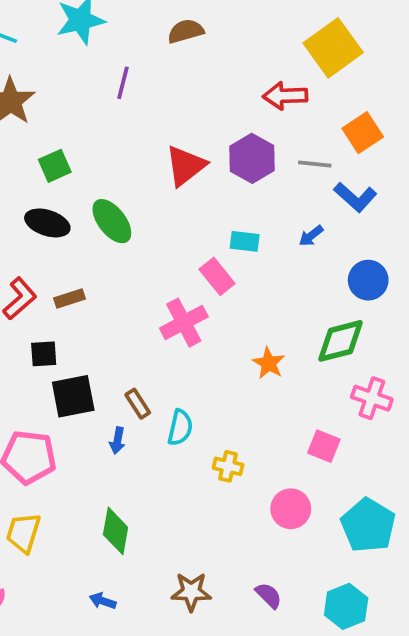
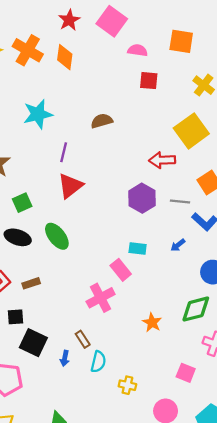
red triangle: (186, 166) -> (70, 186), moved
black square: (73, 396) -> (33, 343), turned 36
brown rectangle: (138, 404) -> (83, 339), moved
blue arrow: (117, 441) -> (65, 358), moved

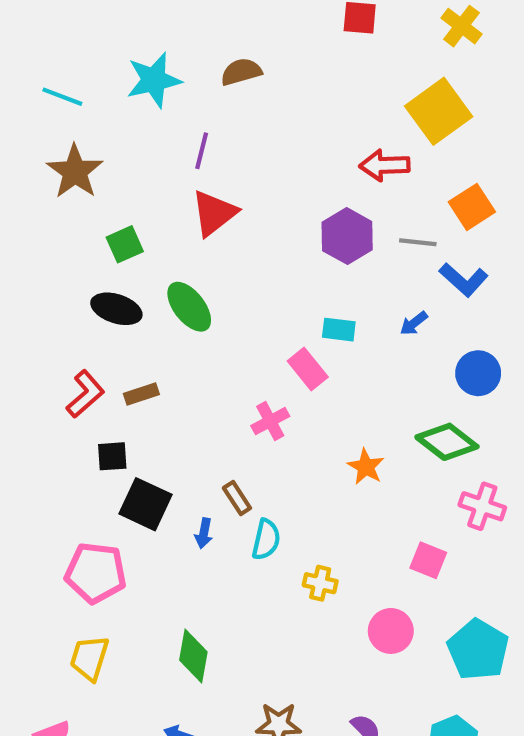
brown semicircle: (102, 121) -> (241, 72), moved
pink cross: (101, 298) -> (270, 421), size x0.7
green diamond: (196, 309) -> (447, 442), turned 52

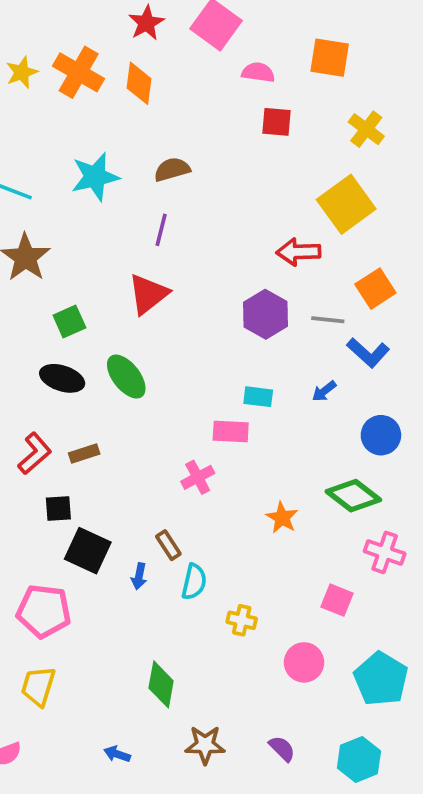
purple line: (202, 151) -> (161, 230), moved
pink rectangle: (308, 369) -> (231, 432), turned -48
green diamond: (193, 656) -> (161, 684), moved

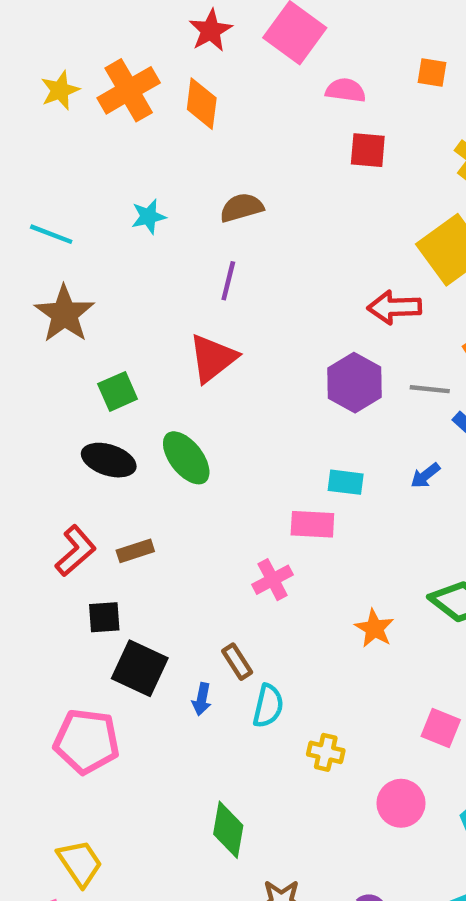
orange square: (330, 58) -> (432, 73), size x0.6
orange cross: (79, 72) -> (129, 90), turned 30
cyan star: (95, 177) -> (149, 217), size x0.6
yellow trapezoid: (38, 686) -> (80, 863), moved, turned 129

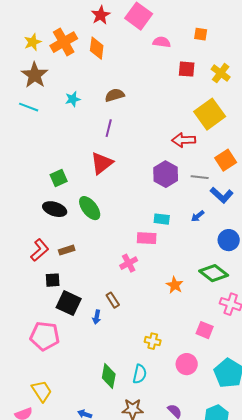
red square: (368, 150) -> (187, 69), moved
brown star: (64, 314) -> (35, 75), moved
cyan semicircle: (268, 706) -> (140, 374), moved

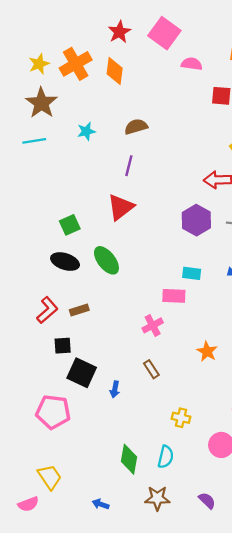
cyan line: (29, 107) -> (34, 141), turned -30
brown rectangle: (113, 300) -> (151, 369), moved

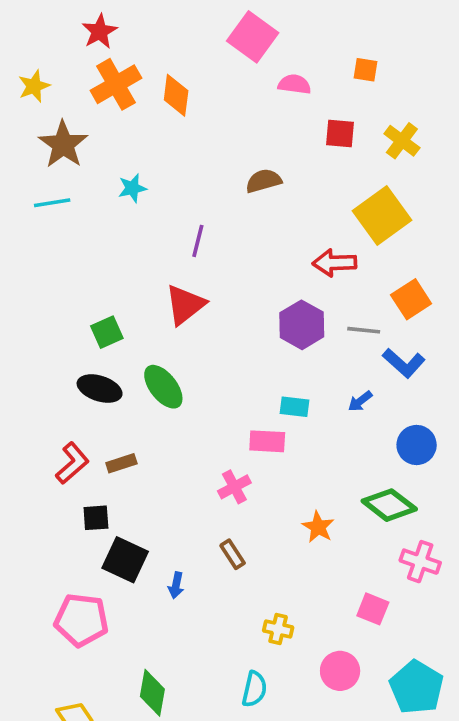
red star: (119, 32) -> (100, 31), moved
yellow star: (39, 64) -> (34, 86), moved
brown semicircle: (136, 127) -> (264, 181), moved
green diamond: (129, 459) -> (152, 693), moved

